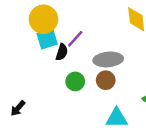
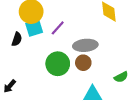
black semicircle: (62, 52) -> (17, 39), moved
green circle: (75, 81) -> (58, 64), size x1.5

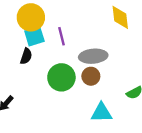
purple line: (58, 28) -> (61, 36), turned -56
black semicircle: (17, 39) -> (26, 56), moved

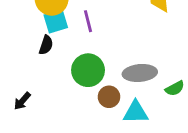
gray ellipse: (93, 56) -> (140, 73), moved
brown circle: (91, 76) -> (109, 97), moved

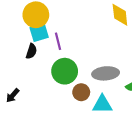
purple line: (88, 21) -> (58, 41), moved

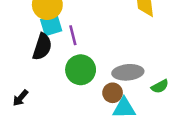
black semicircle: (31, 51) -> (42, 47), size x1.5
brown circle: (81, 92) -> (113, 93), moved

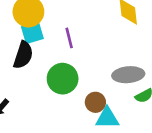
purple line: (73, 35) -> (69, 38), moved
gray ellipse: (128, 72) -> (128, 75), moved

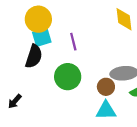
brown circle: (95, 102) -> (106, 87), moved

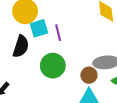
cyan square: (42, 37) -> (39, 28), moved

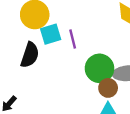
green circle: (53, 66) -> (99, 68), moved

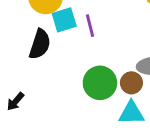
green circle: (99, 68) -> (100, 83), moved

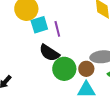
black semicircle: (40, 44) -> (49, 53), moved, turned 105

